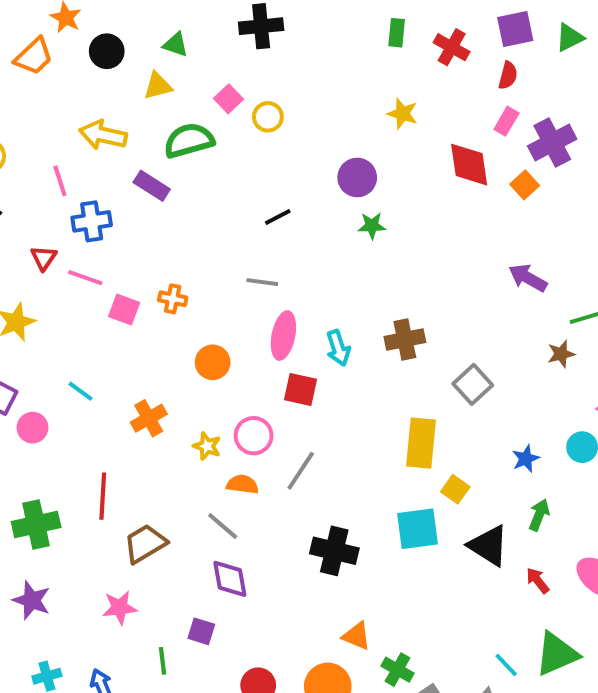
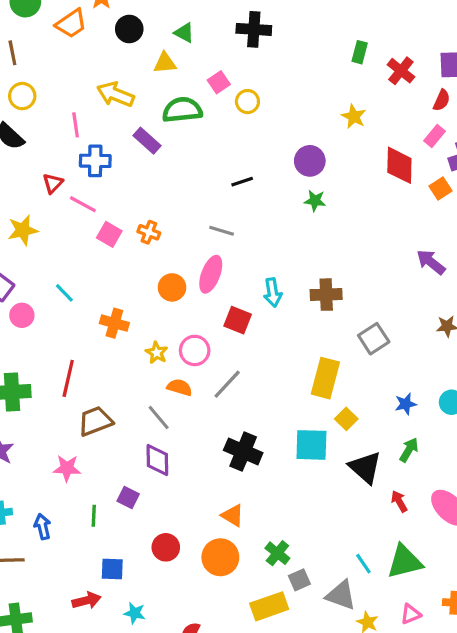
pink ellipse: (283, 336) -> (211, 274), moved
orange cross: (149, 418) -> (114, 323), turned 36
orange triangle: (357, 636) -> (233, 515), moved

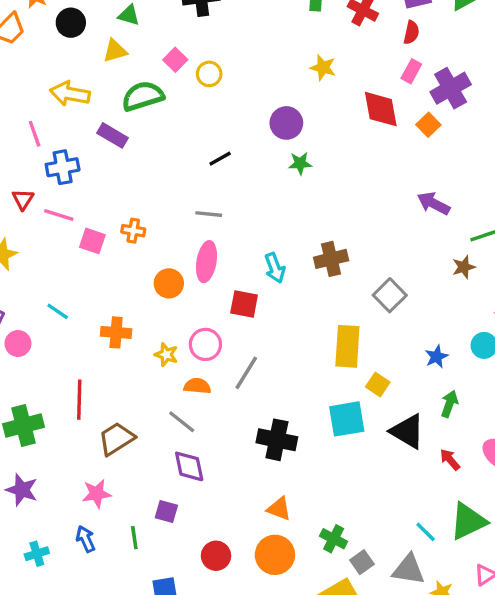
blue arrow: (43, 527) -> (86, 539), moved

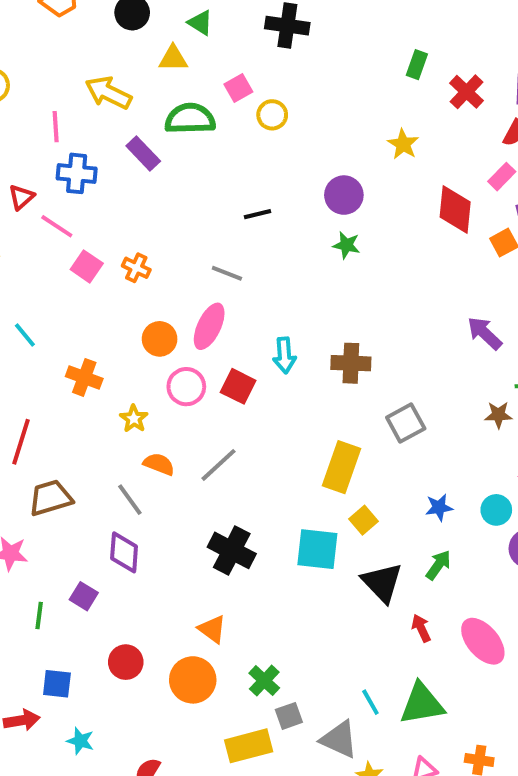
pink circle: (205, 344) -> (186, 387), moved

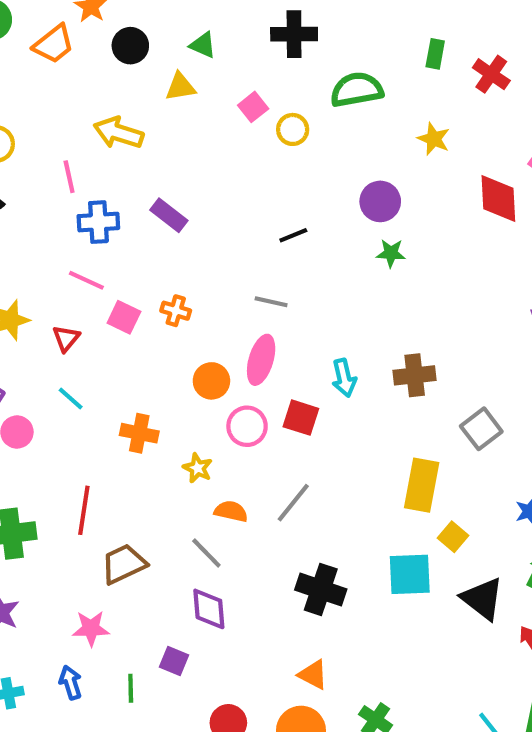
green semicircle: (190, 119) -> (357, 90), moved
purple rectangle: (143, 153) -> (169, 215), moved
red triangle: (21, 197) -> (66, 338), moved

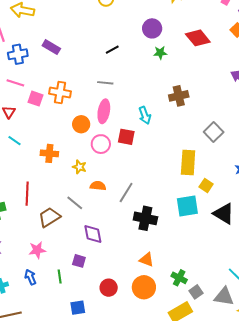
red diamond: (498, 199) -> (198, 38), moved, turned -30
orange cross: (176, 311) -> (60, 93), size x1.5
brown cross: (415, 375) -> (179, 96), moved
gray line: (293, 503) -> (126, 192), moved
gray line: (206, 553) -> (75, 203), moved

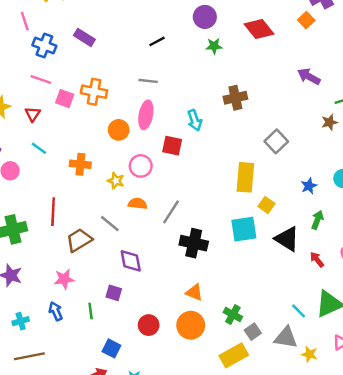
blue cross: (18, 54) -> (44, 45), turned 30
pink circle: (101, 144) -> (141, 166), moved
blue square: (78, 308) -> (112, 348), turned 35

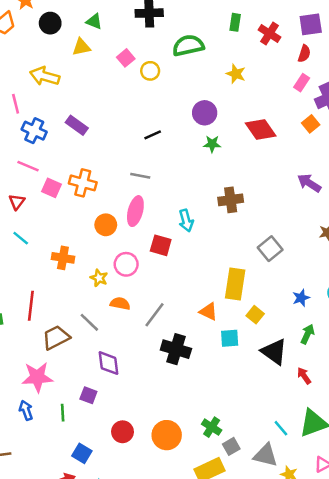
cyan square: (244, 229) -> (230, 338), size x0.7
pink star: (64, 279) -> (37, 377), size x1.4
orange triangle: (194, 292) -> (208, 311), moved

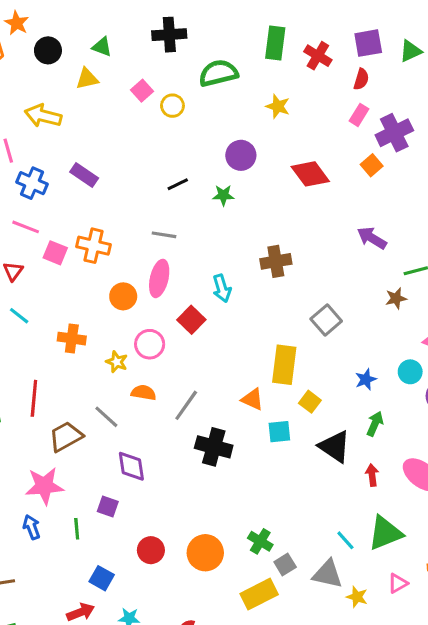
green rectangle: (235, 22) -> (275, 43), size x1.5
green star: (212, 144) -> (223, 195), moved
red square: (161, 245) -> (191, 320), turned 30
red arrow: (304, 376) -> (372, 475), turned 30

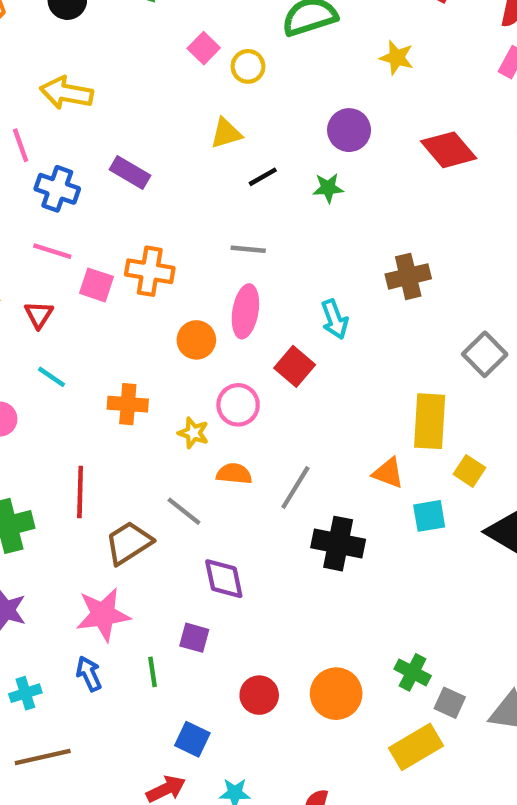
yellow triangle: (87, 79) -> (226, 133), moved
gray square: (285, 564) -> (450, 703), turned -30

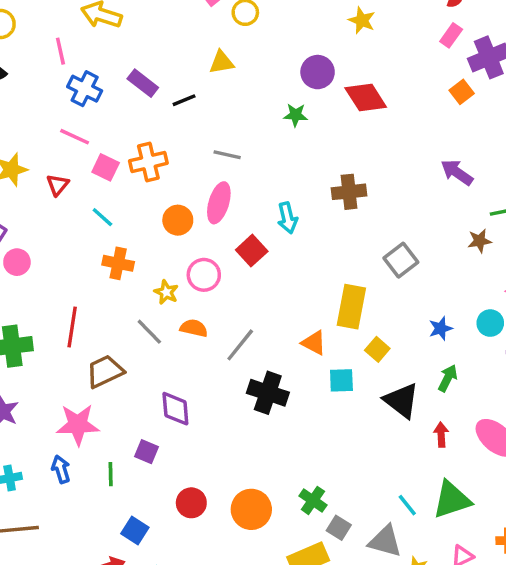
red diamond: (449, 150) -> (366, 97), moved
black line: (263, 177) -> (184, 100), moved
orange cross: (150, 271) -> (148, 162), turned -30
cyan line: (51, 377) -> (102, 217), moved
gray line: (184, 511) -> (149, 332), moved

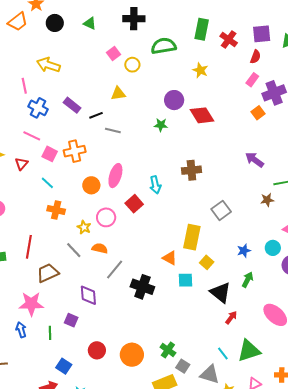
gray line: (227, 155) -> (113, 130), moved
gray line: (240, 345) -> (115, 270), moved
red arrow: (441, 435) -> (231, 318), moved, turned 40

